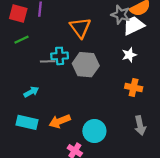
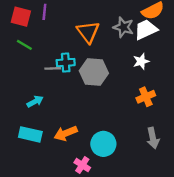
gray star: (121, 15) -> (123, 27), moved
green line: (22, 40) -> (24, 45), turned 56
orange cross: (134, 87) -> (146, 97), turned -35

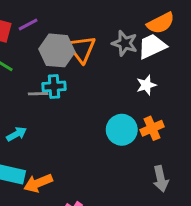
purple line: (44, 12) -> (28, 25), turned 56
gray hexagon: (94, 72) -> (57, 50), moved
orange arrow: (66, 133) -> (38, 183), moved
cyan circle: (103, 144) -> (122, 130), moved

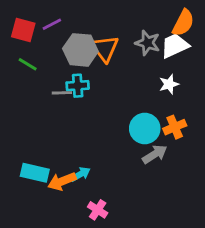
orange semicircle: (161, 23) -> (183, 23), turned -36
cyan arrow: (17, 134) -> (80, 174), moved
gray arrow: (161, 179) -> (155, 154), moved, turned -110

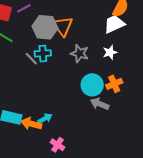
gray star: (148, 43) -> (80, 53), moved
gray line: (62, 93) -> (31, 59), turned 48
gray arrow: (155, 154) -> (100, 104), turned -126
orange arrow: (62, 181) -> (31, 124), turned 36

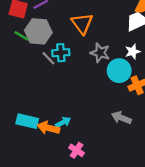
gray hexagon: (45, 27) -> (38, 31), moved
cyan circle: (92, 85) -> (119, 71), moved
gray arrow: (100, 104) -> (121, 118), moved

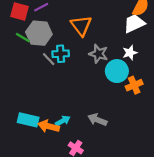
gray arrow: (121, 118) -> (97, 120), moved

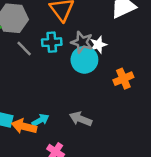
white star: (130, 53) -> (98, 45), moved
cyan cross: (61, 54) -> (52, 42), moved
cyan circle: (117, 71) -> (84, 60), moved

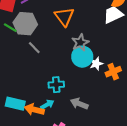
cyan cross: (52, 42) -> (56, 85), moved
gray star: (82, 42) -> (80, 43), turned 30
white star: (98, 45) -> (96, 64), moved

